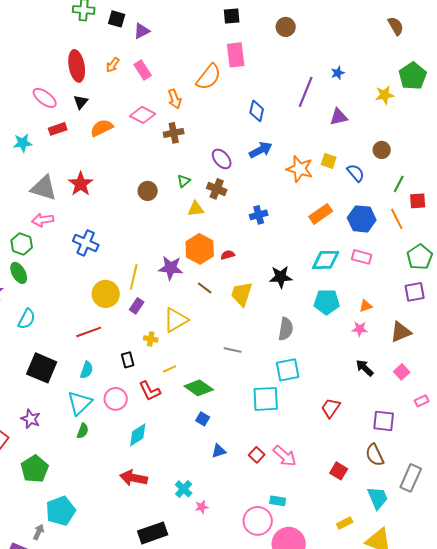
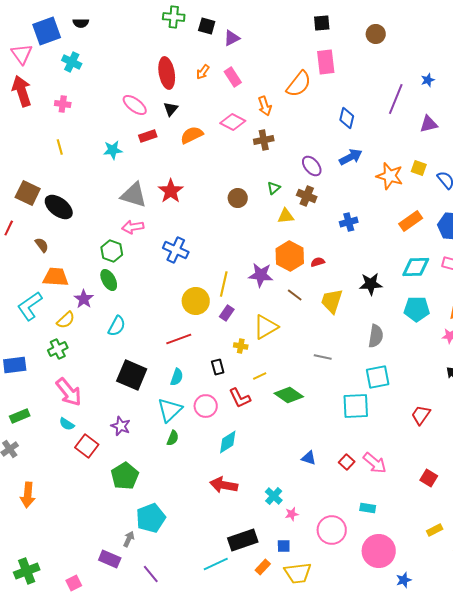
blue square: (203, 419) -> (284, 546), moved, turned -32
blue triangle: (219, 451) -> (309, 458), turned 35
pink circle: (258, 521) -> (332, 530), moved

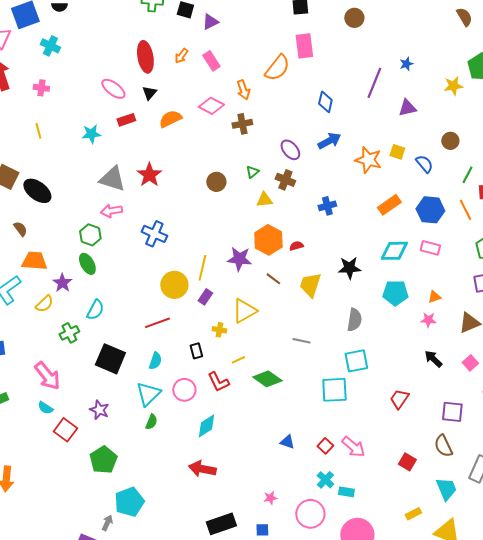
green cross: (58, 349) -> (69, 333), moved
cyan cross: (274, 496) -> (325, 480), moved

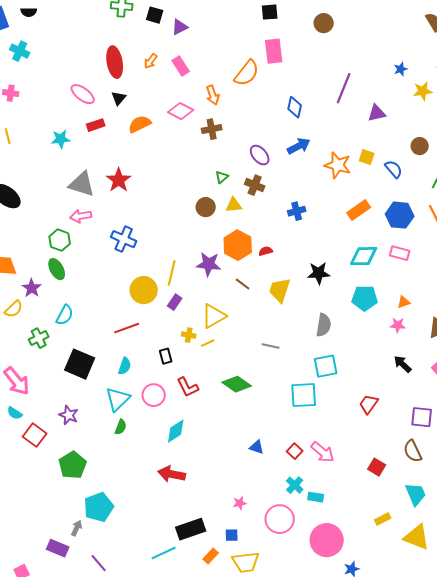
blue star: (406, 64) -> (401, 69), moved
brown circle: (216, 182) -> (206, 207), moved
yellow line: (238, 360) -> (208, 343), moved

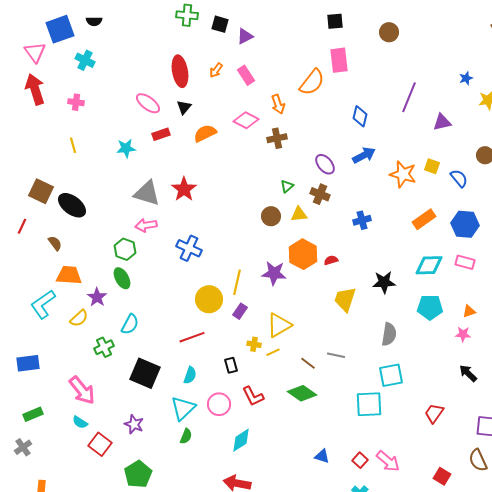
brown line: (243, 284) -> (308, 363), moved

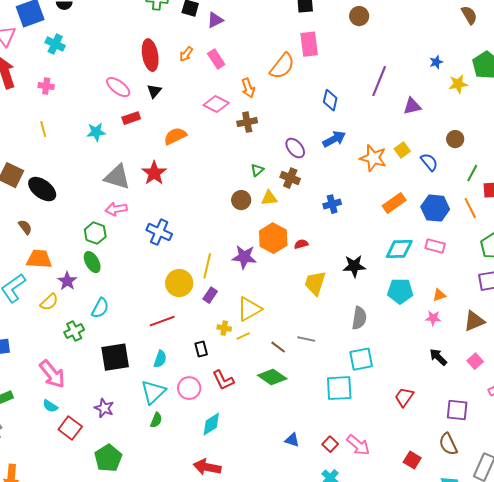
orange semicircle: (205, 133) -> (175, 136), moved
yellow square: (432, 166) -> (402, 150), turned 35
black square: (145, 373) -> (115, 357), turned -32

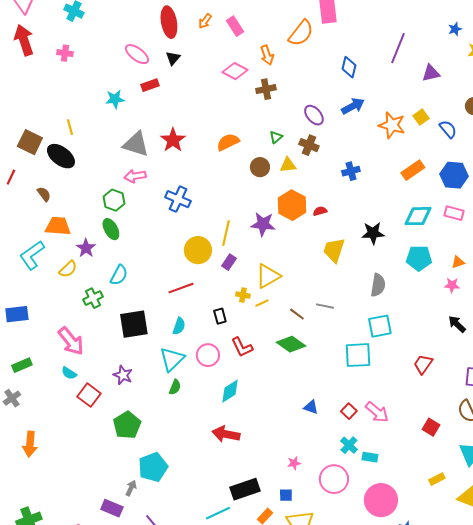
yellow line: (43, 129) -> (70, 127), moved
orange semicircle: (175, 136) -> (228, 142), moved

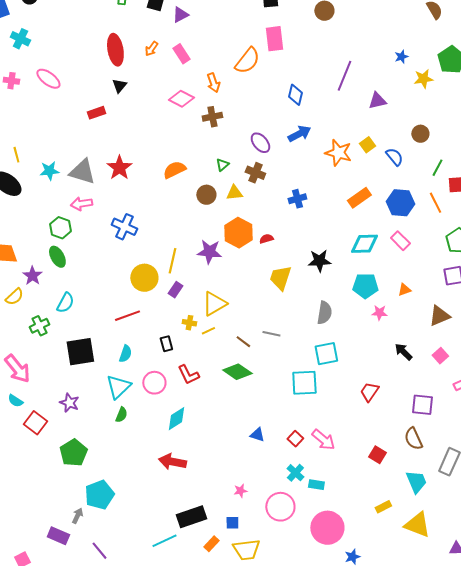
pink ellipse: (137, 54) -> (48, 79), moved
cyan star: (115, 99) -> (49, 171), moved
pink rectangle: (454, 213) -> (400, 241), turned 30
pink star: (452, 285) -> (379, 313), moved

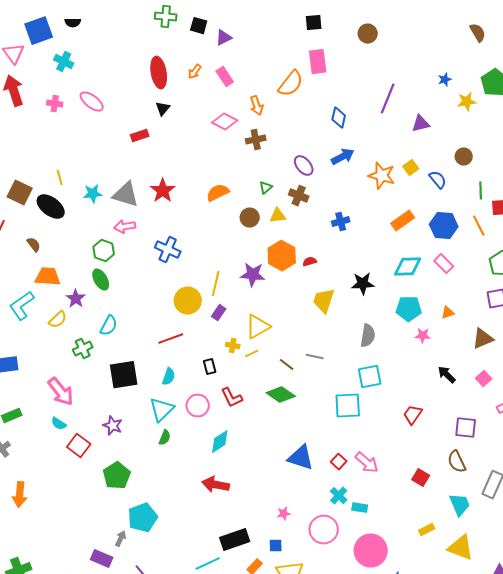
green line: (437, 168) -> (481, 191), turned -30
blue triangle: (257, 435) -> (301, 458), size x1.8

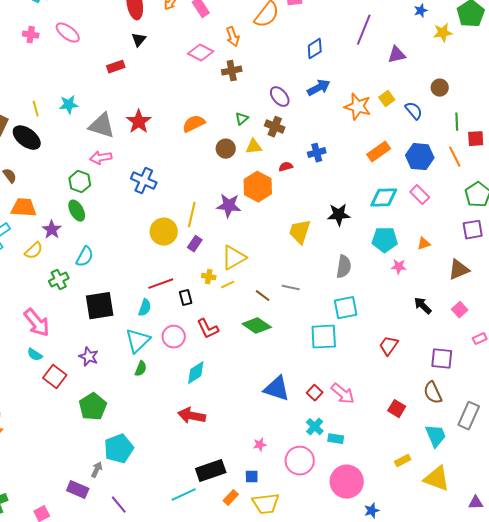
blue diamond: (339, 118) -> (315, 49), turned 45
cyan star: (93, 194) -> (69, 105), moved
red semicircle: (310, 262) -> (286, 167), moved
red line: (171, 339) -> (161, 284), moved

